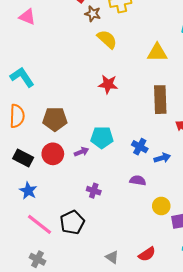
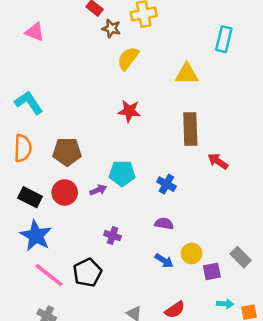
yellow semicircle: (107, 39) -> (128, 58), turned -95
blue arrow: (162, 158) -> (164, 261), moved, turned 49
blue star: (28, 191) -> (36, 236), size x1.5

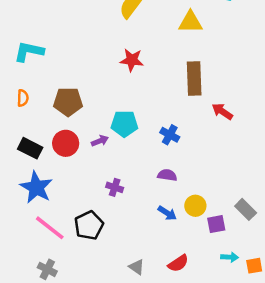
cyan L-shape: (29, 103) -> (29, 52), turned -44
orange semicircle: (23, 148) -> (23, 98), size x0.6

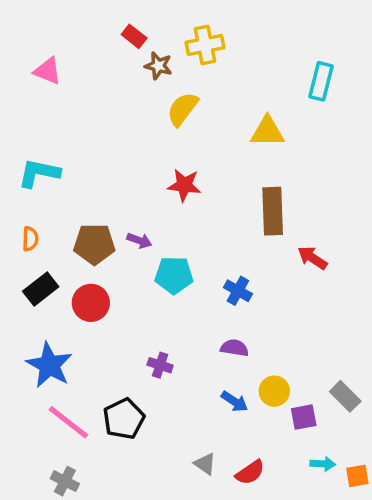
purple arrow: (100, 141) -> (139, 241), moved, turned 42
black rectangle: (30, 148) -> (41, 289), moved, turned -65
gray triangle: (137, 267) -> (205, 464), moved

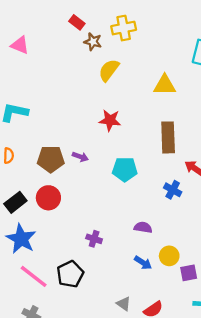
cyan pentagon: (174, 275) -> (125, 169), moved
black rectangle: (41, 289) -> (15, 202), moved
blue cross: (238, 291) -> (173, 190), moved

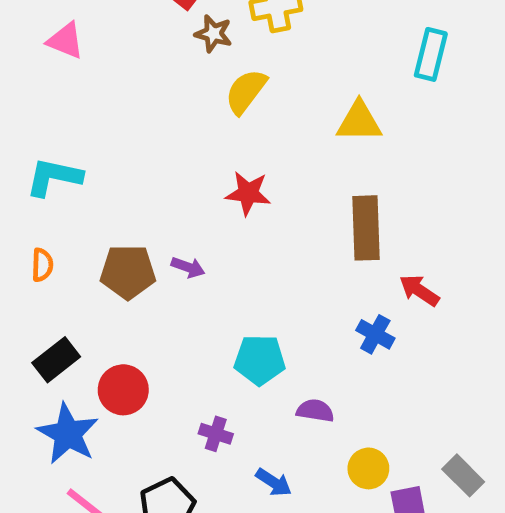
cyan pentagon: (125, 169) -> (260, 360), moved
red circle: (48, 198) -> (123, 390), moved
blue arrow: (143, 263) -> (274, 482), moved

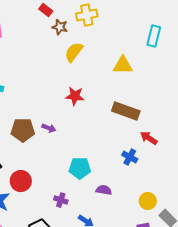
brown rectangle: (366, 228) -> (126, 111), turned -68
yellow circle: (368, 468) -> (148, 201), moved

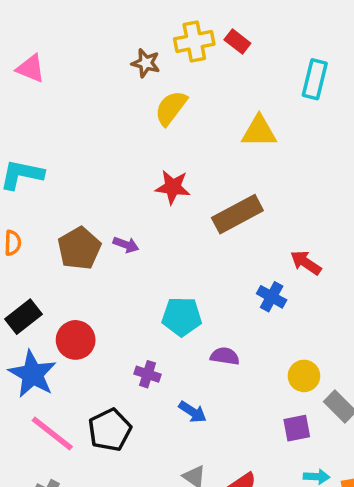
red rectangle: (46, 10) -> (237, 41), moved
brown rectangle: (126, 111) -> (237, 214), moved, turned -48
brown pentagon: (23, 130) -> (79, 248), turned -30

